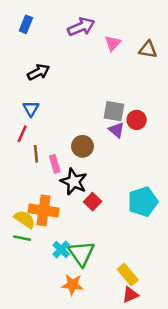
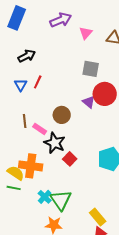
blue rectangle: (26, 24) -> (17, 18), size x1.6
gray square: (114, 111) -> (91, 69), moved
red circle: (137, 120) -> (105, 94), size x1.5
red line: (22, 134) -> (38, 82), moved
pink rectangle: (55, 164) -> (40, 129), turned -40

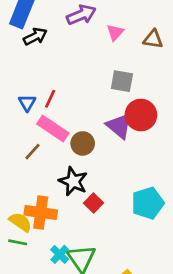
black arrow: (27, 56) -> (35, 36), moved
purple triangle: (89, 102) -> (119, 126), size x1.5
brown line: (25, 121) -> (33, 152), turned 48
pink rectangle: (40, 129) -> (53, 129), moved, size x1.6

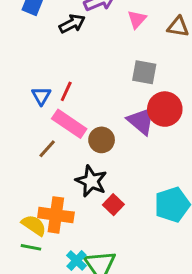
black arrow: (35, 36) -> (72, 24), moved

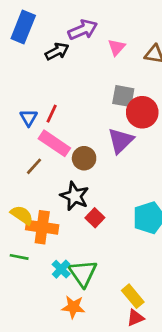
red circle: (165, 109) -> (142, 112), moved
purple triangle: (141, 121) -> (121, 141), turned 36
yellow semicircle: (34, 225) -> (22, 215), moved

